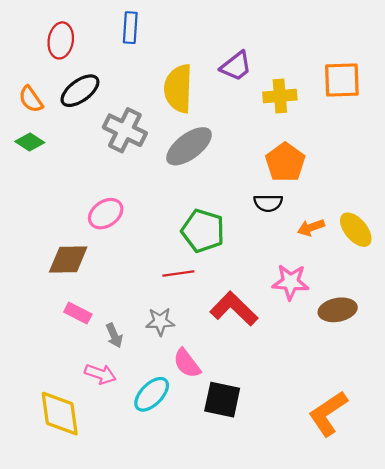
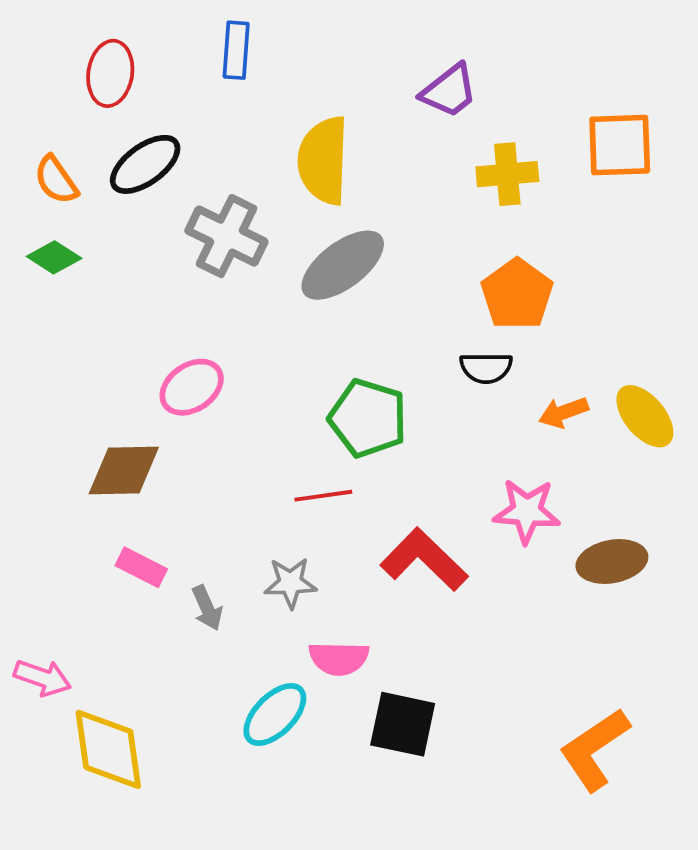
purple trapezoid: (236, 66) -> (449, 91), moved
pink semicircle: (187, 363) -> (339, 658), turned -52
pink arrow: (100, 374) -> (42, 678), moved

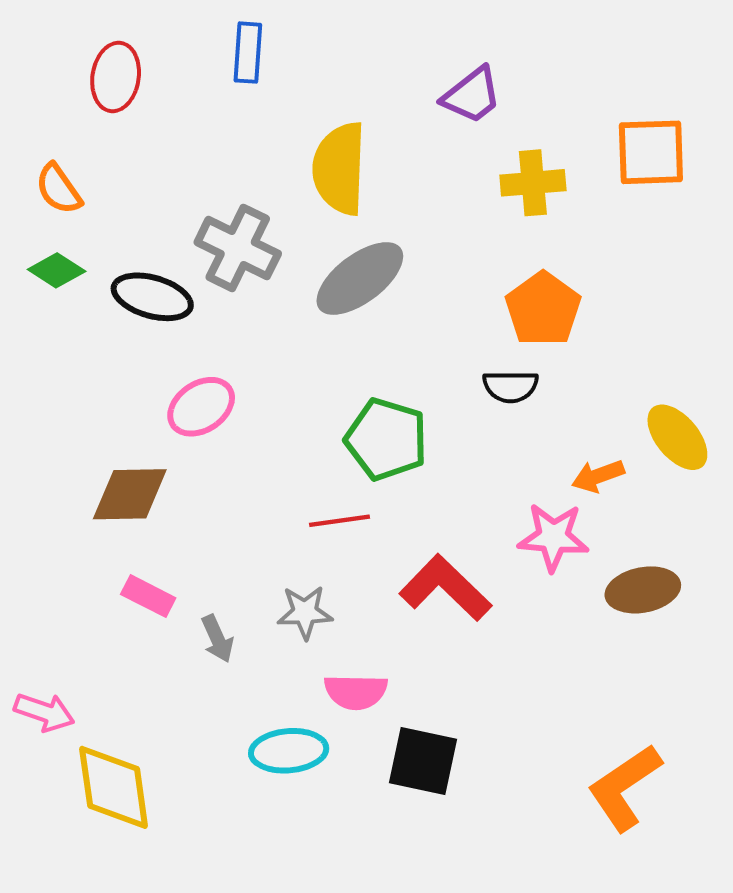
black ellipse: (145, 164) -> (152, 297), moved, turned 52
orange arrow: (563, 412) -> (598, 476), moved
cyan ellipse: (275, 715) -> (289, 751), turned 40

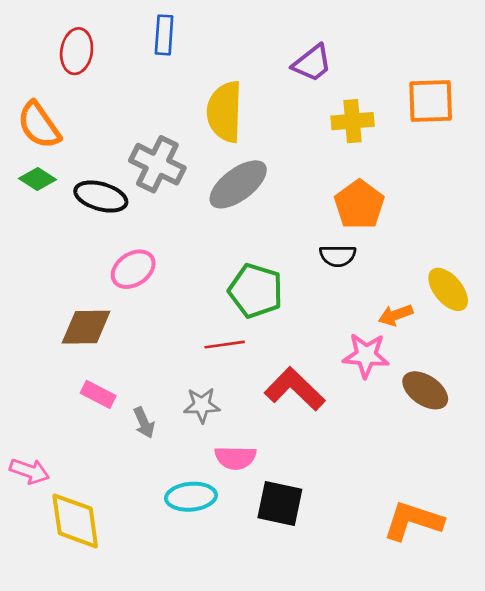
orange semicircle: (59, 189) -> (39, 125), size x1.4
brown ellipse: (643, 590) -> (425, 390), turned 45
orange L-shape: (624, 787) -> (413, 521), turned 52

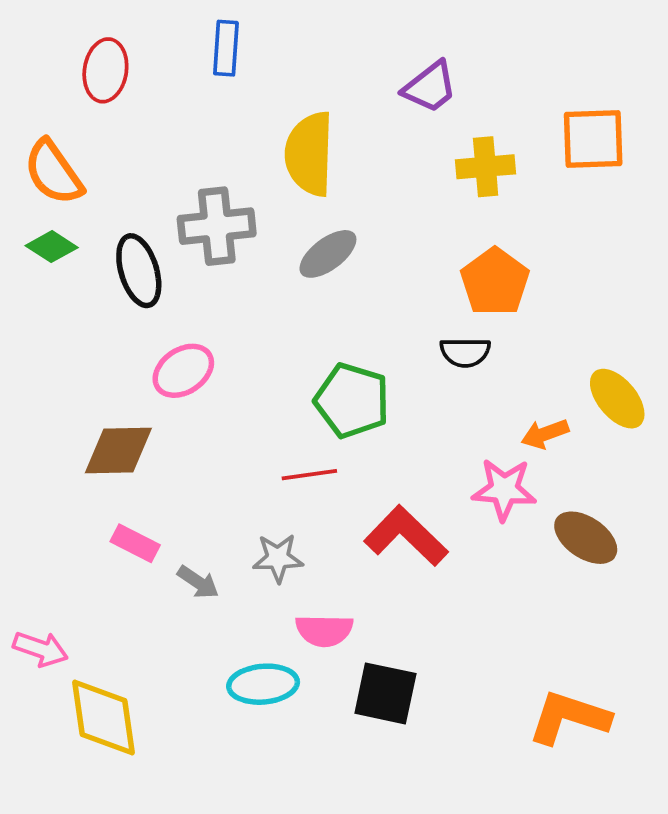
gray cross: (157, 164) -> (217, 226), turned -32
gray ellipse: (238, 184) -> (328, 254), size x0.7
black ellipse: (101, 197) -> (139, 271), turned 57
gray arrow: (144, 423) -> (198, 582), turned -32

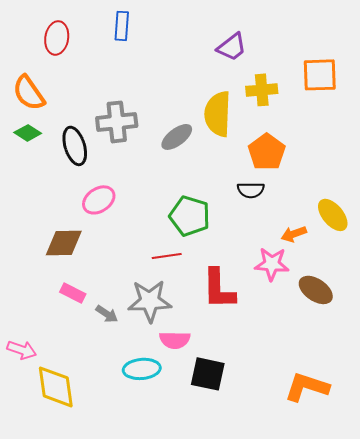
yellow semicircle: (309, 154) -> (218, 114), moved
red L-shape: (406, 536) -> (219, 289), turned -135
gray star: (278, 558) -> (150, 301), size x1.6

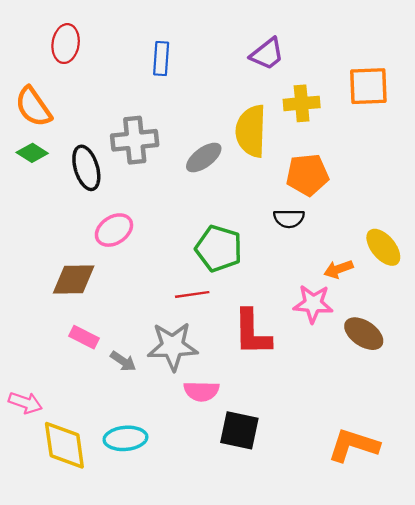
blue rectangle: (122, 26) -> (161, 59), moved
orange pentagon: (267, 152) -> (307, 175), turned 30
cyan ellipse: (142, 369) -> (125, 438), moved

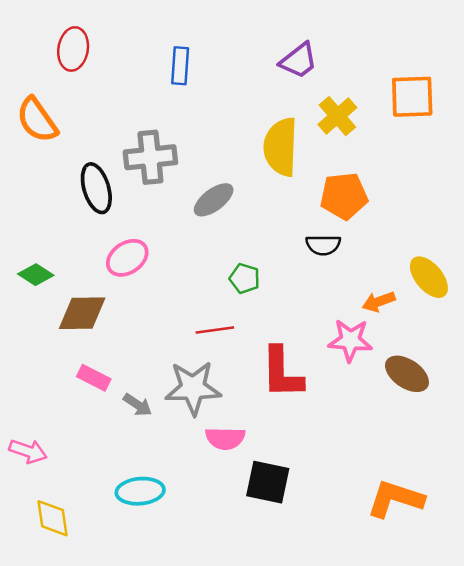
yellow cross: (302, 103) -> (337, 116), turned -36
green diamond: (32, 153) -> (36, 275), moved
gray ellipse: (204, 157) -> (214, 200), moved
green pentagon: (219, 248) -> (245, 278), size x0.6
yellow diamond: (64, 445) -> (52, 518), moved, size x0.7

